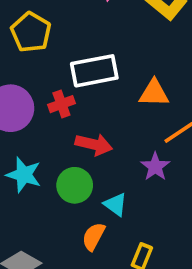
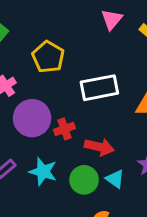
red cross: (61, 104) -> (64, 129), moved
cyan triangle: (116, 204) -> (115, 179), moved

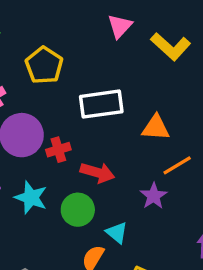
cyan triangle: (115, 179) -> (117, 233), moved

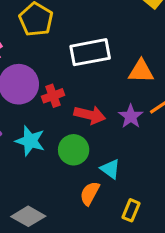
purple star: (154, 196) -> (131, 116), moved

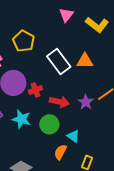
white rectangle: (90, 52) -> (59, 61), turned 65
orange triangle: (141, 71) -> (85, 61), moved

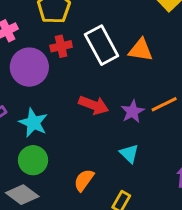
red cross: (35, 90) -> (61, 46), moved
green circle: (49, 124) -> (33, 160), moved
cyan triangle: (73, 136) -> (129, 154), moved

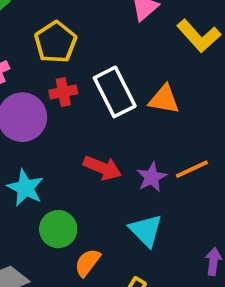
cyan triangle: (129, 154) -> (146, 230), size x1.4
green circle: (33, 160) -> (58, 229), moved

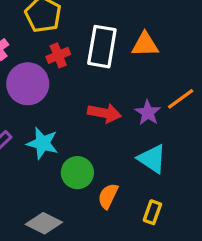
white rectangle: (115, 92) -> (102, 47), turned 48

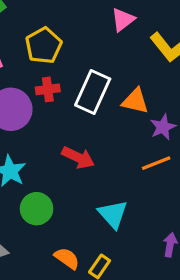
purple star: (148, 113) -> (163, 127), moved
orange semicircle: (108, 196) -> (67, 258), moved, turned 85

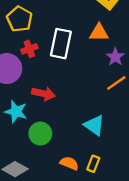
orange triangle: (135, 101) -> (99, 33), moved
red arrow: (78, 157) -> (43, 94), moved

